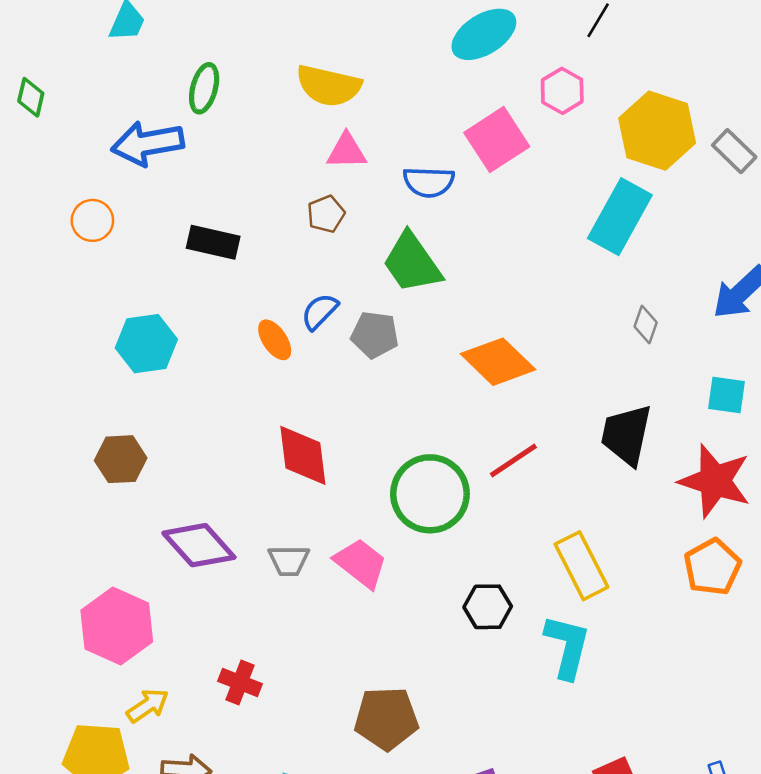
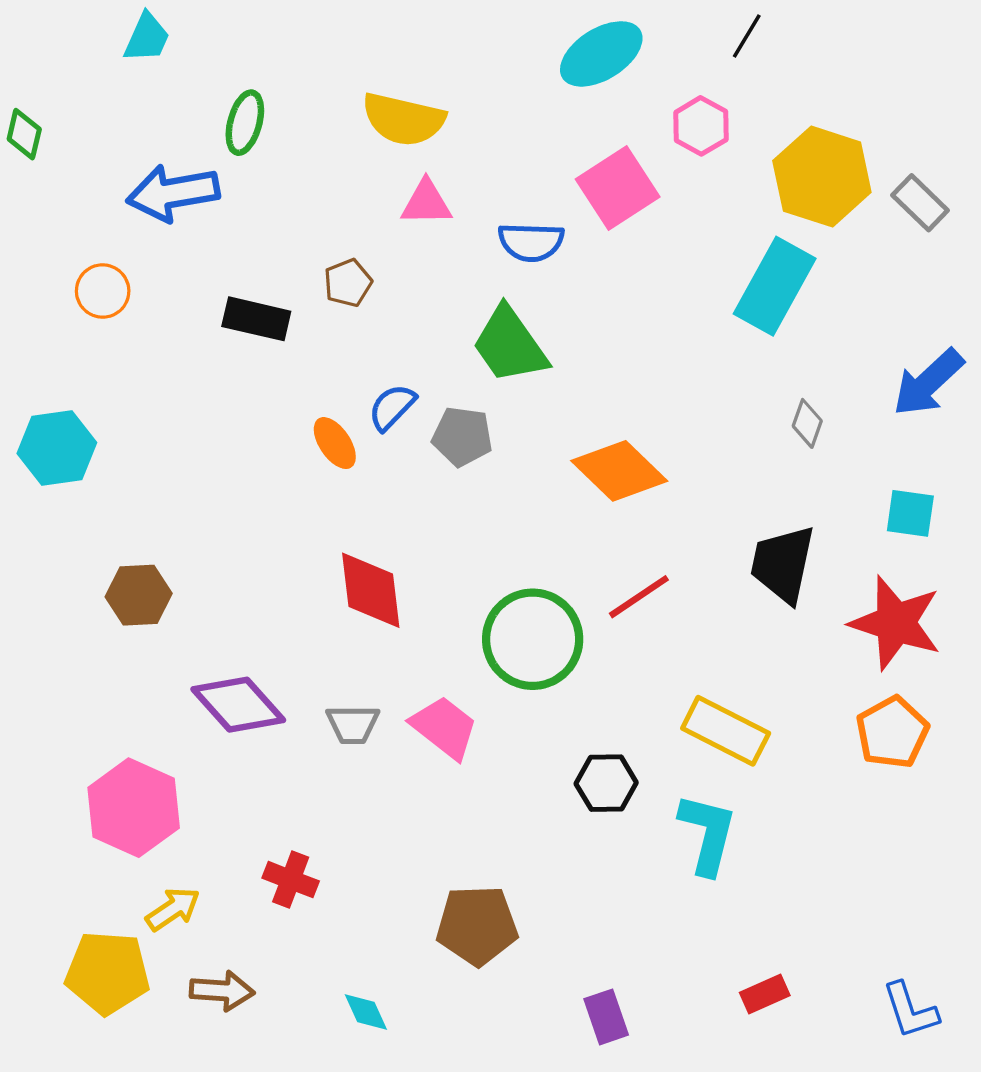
brown pentagon: (326, 214) -> (348, 283), moved
cyan hexagon: (146, 344) -> (57, 448), moved
yellow rectangle: (581, 566) -> (726, 731), turned -36

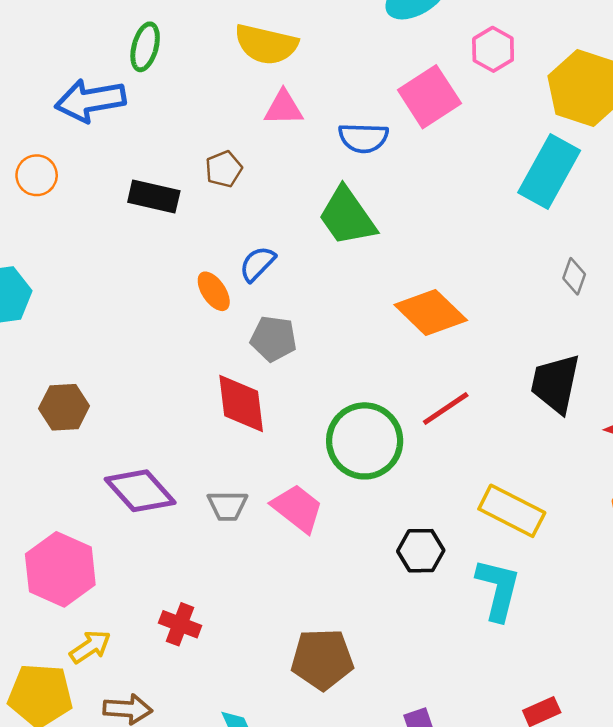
gray pentagon: (462, 437) -> (274, 339), moved

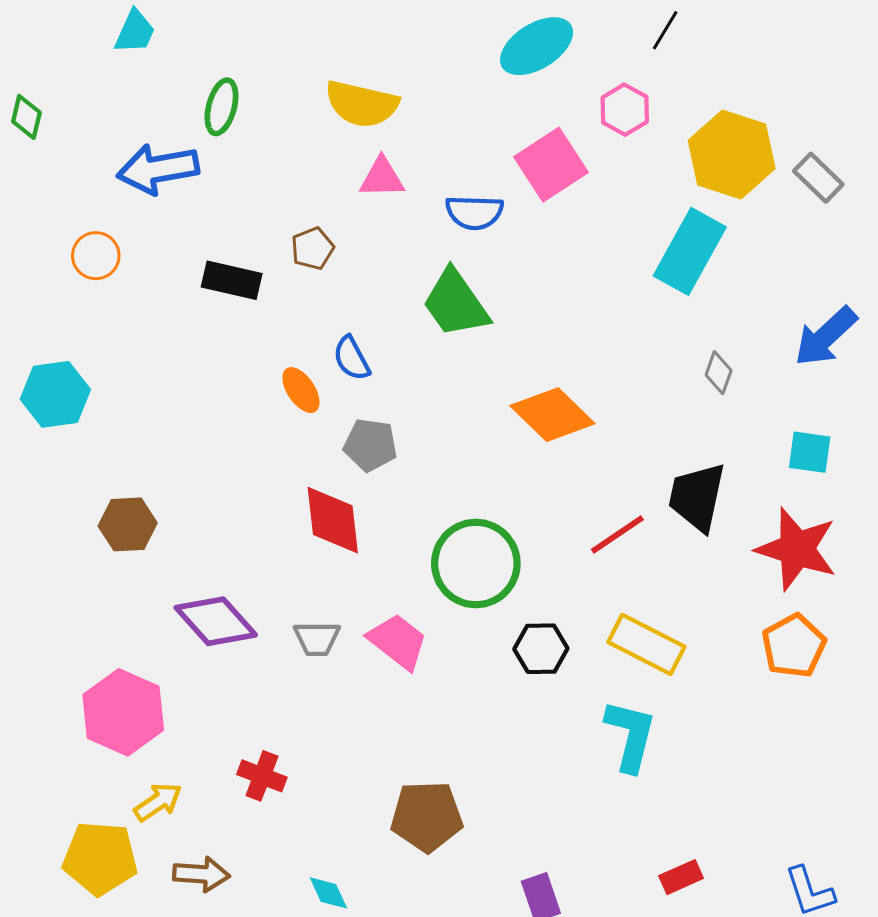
blue semicircle: (257, 264) -> (352, 358), turned -72
red line: (446, 409) -> (617, 535), moved
black hexagon: (421, 551) -> (541, 649), moved

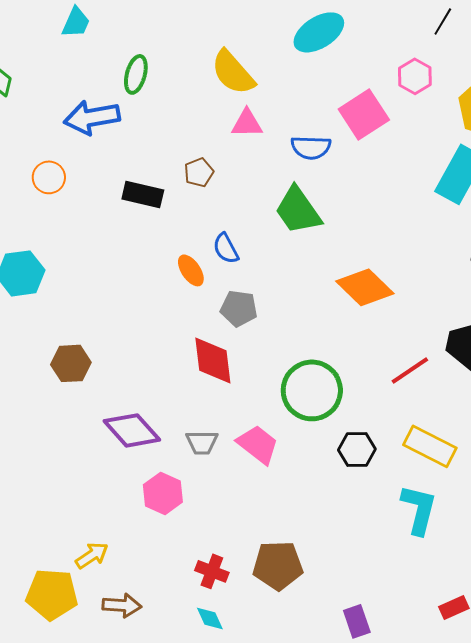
cyan ellipse: (537, 46) -> (319, 32), moved
yellow semicircle: (362, 104) -> (233, 72), turned 36
pink hexagon: (123, 712) -> (163, 493), moved, size x0.7
red cross: (262, 776) -> (212, 571), moved

